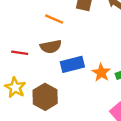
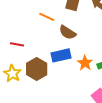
brown semicircle: (51, 47) -> (68, 32), moved, turned 42
brown hexagon: (45, 97) -> (37, 69), moved

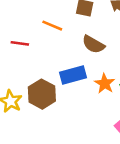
brown semicircle: (68, 32) -> (93, 44), moved
red line: (17, 44) -> (20, 43), moved

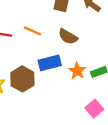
orange line: (52, 26) -> (32, 31), moved

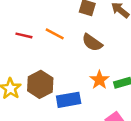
blue rectangle: (50, 63) -> (69, 100), moved

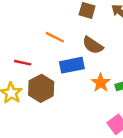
red line: (24, 35) -> (23, 63), moved
blue rectangle: (69, 100) -> (72, 65), moved

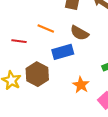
red line: (23, 63) -> (19, 41), moved
orange star: (101, 83) -> (81, 85), moved

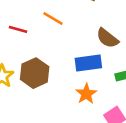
brown semicircle: (79, 33) -> (107, 38), moved
blue rectangle: (63, 52) -> (88, 63), moved

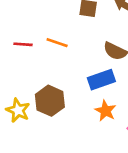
red line: (18, 29) -> (23, 44), moved

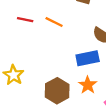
brown hexagon: (50, 101) -> (57, 91), moved

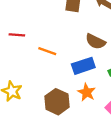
orange line: (54, 22) -> (47, 51), moved

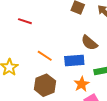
orange line: (47, 51) -> (45, 56), moved
orange star: (87, 92) -> (82, 84), moved

